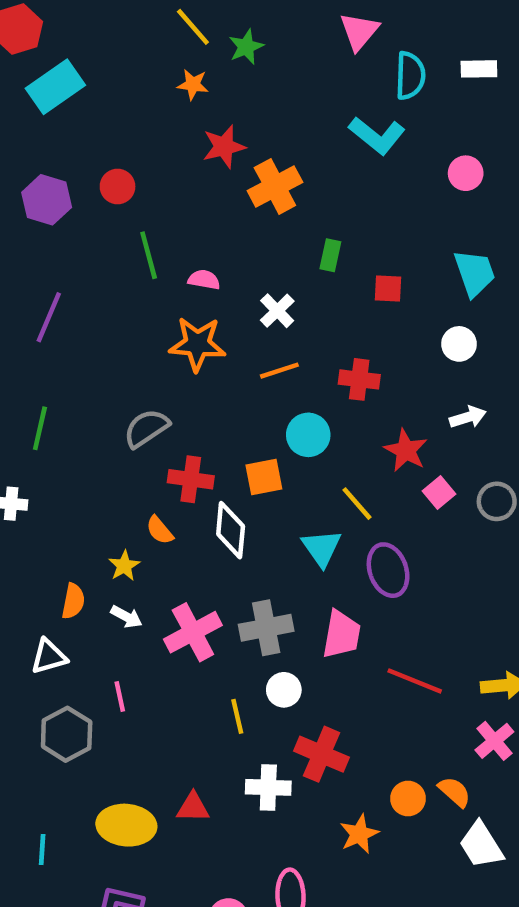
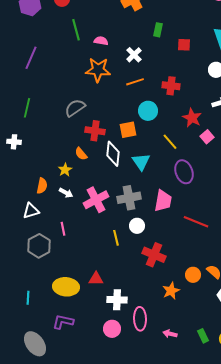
cyan triangle: (322, 548) -> (141, 162), moved
white cross: (268, 787) -> (117, 300), moved

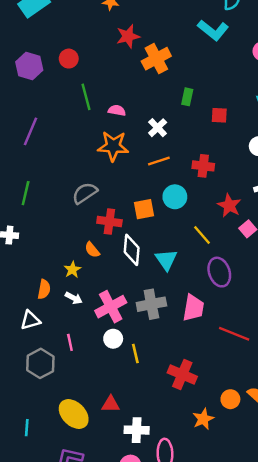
orange square: (128, 130) -> (144, 209), moved
white circle: (137, 226) -> (113, 339), moved
yellow ellipse: (66, 287) -> (74, 414), turned 40

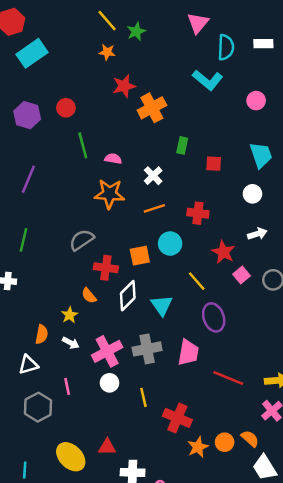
white diamond: (132, 250) -> (128, 296), turned 40
yellow line: (135, 354) -> (143, 397), moved
orange star: (203, 419) -> (198, 447), moved

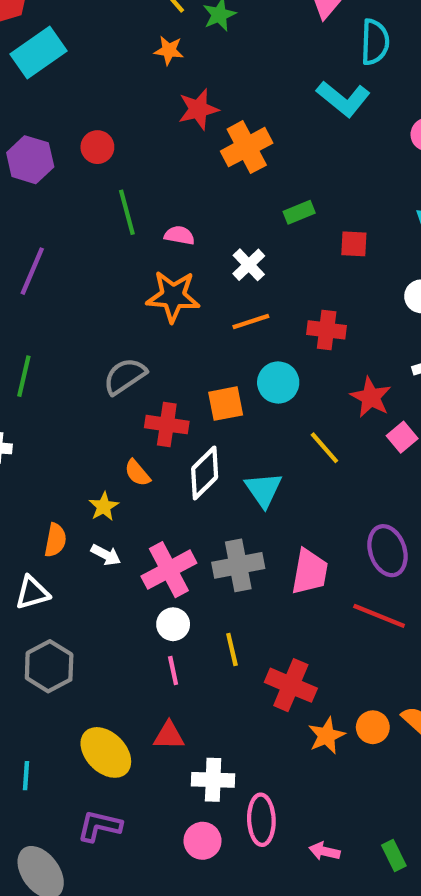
green rectangle: (182, 145) -> (299, 212), turned 56
purple ellipse: (214, 317) -> (387, 551), moved
pink line: (67, 386) -> (173, 670), moved

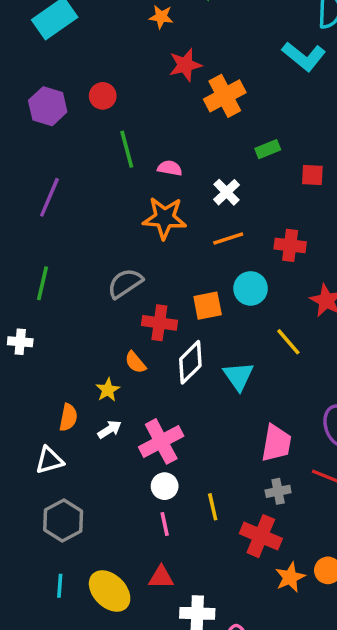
white arrow: (106, 555) -> (110, 429), turned -60
gray cross: (238, 565) -> (278, 491), moved, size x0.6
cyan line: (26, 776) -> (60, 586), moved

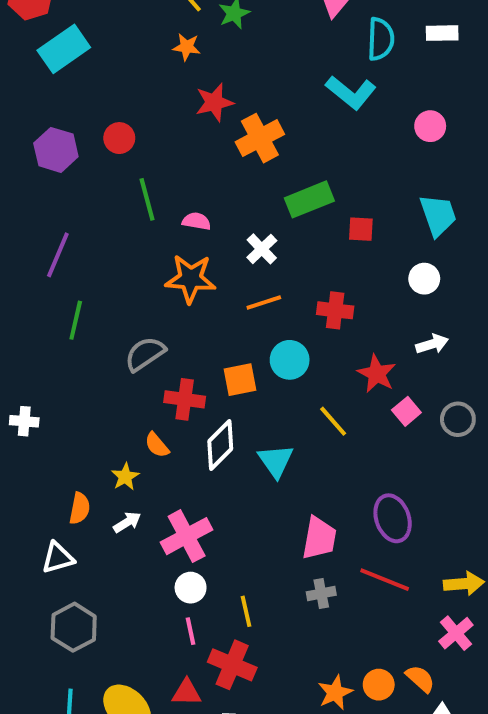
green rectangle: (268, 149) -> (309, 199), size x1.6
green line: (43, 283) -> (76, 320), moved
red cross: (261, 536) -> (232, 665), moved

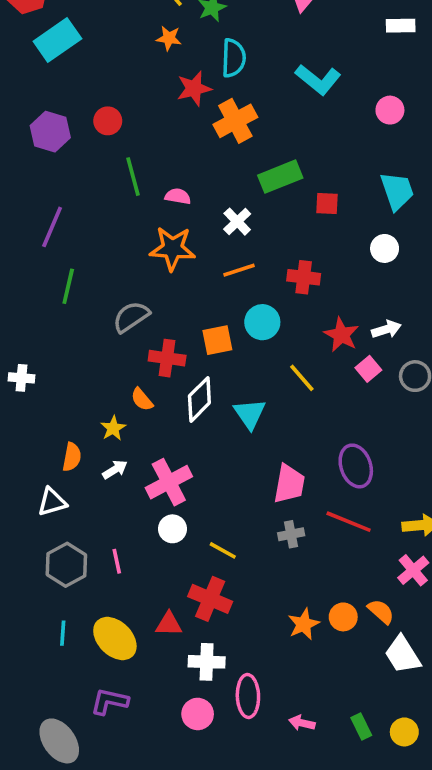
cyan semicircle: (381, 39) -> (234, 58), moved
white arrow: (432, 344) -> (386, 329), moved
yellow line: (246, 611) -> (223, 550), turned -48
pink line: (191, 631) -> (117, 561), moved

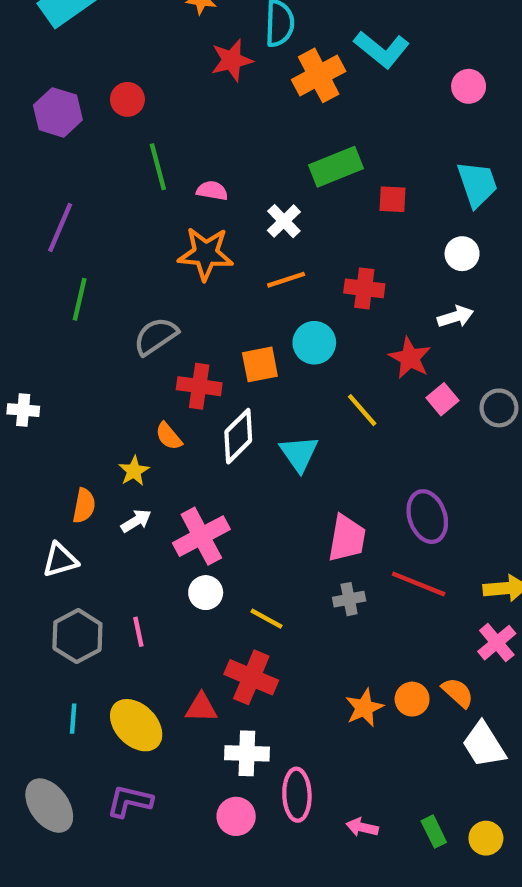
orange cross: (235, 121) -> (319, 75), moved
white arrow: (386, 329) -> (456, 317), moved
gray ellipse: (59, 741) -> (49, 806), moved

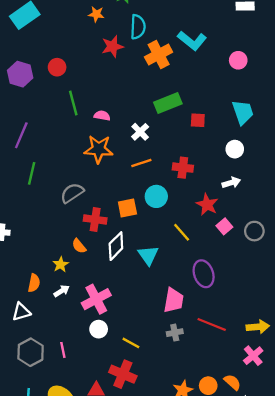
purple ellipse: (427, 517) -> (204, 274), moved

